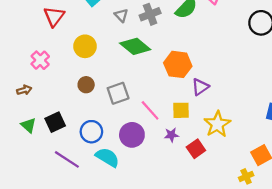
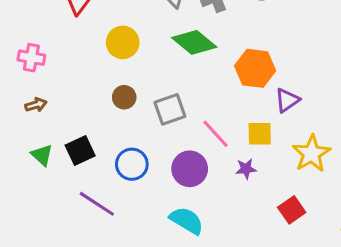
pink cross: (40, 60) -> (31, 58), moved, turned -36
red square: (196, 149) -> (292, 210), moved
cyan semicircle: (107, 157) -> (187, 221), moved

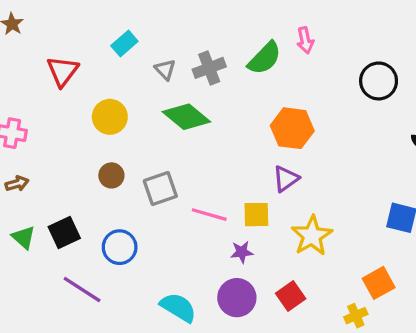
orange hexagon: (255, 68) -> (292, 128), moved
pink line: (216, 134) -> (209, 215), turned -32
purple circle: (190, 169) -> (237, 298), moved

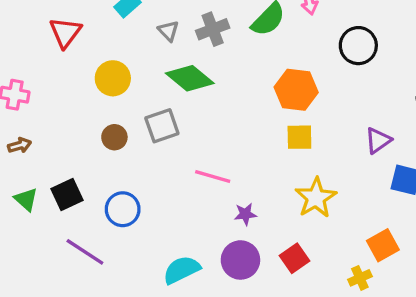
black circle: (379, 81) -> (358, 46), moved
purple triangle: (286, 179) -> (378, 140), moved
gray square: (160, 188) -> (162, 126), moved
yellow square: (256, 215) -> (299, 137), moved
cyan semicircle: (178, 307) -> (182, 270), turned -57

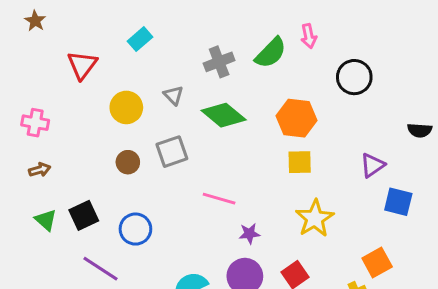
gray triangle: (168, 31) -> (173, 95), moved
green diamond: (190, 78) -> (224, 115), moved

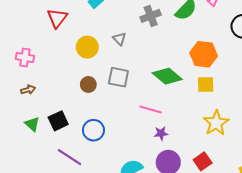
green diamond: (224, 115) -> (167, 76), moved
gray square: (172, 152) -> (118, 77), turned 30
purple star: (249, 234) -> (161, 133), moved

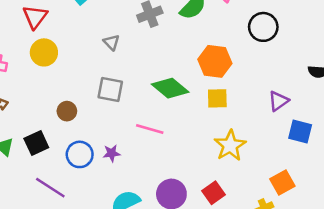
yellow circle: (87, 47) -> (44, 52), moved
brown circle: (88, 84) -> (67, 111), moved
purple star: (161, 133) -> (112, 153), moved

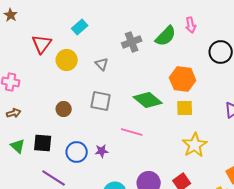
yellow circle: (44, 52) -> (67, 60), moved
brown circle: (67, 111) -> (64, 109), moved
black square: (36, 143) -> (43, 143), turned 30

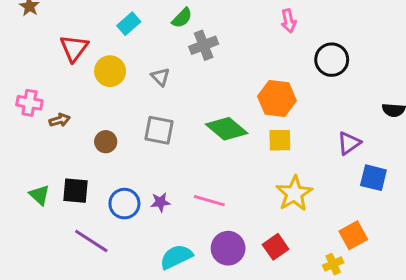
green semicircle: (166, 36) -> (182, 18), moved, size x0.7
brown arrow: (14, 113) -> (60, 120), moved
pink line: (132, 132) -> (209, 201), moved

